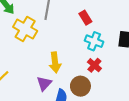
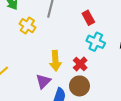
yellow cross: (25, 29) -> (27, 26), size x0.7
red cross: (94, 65) -> (80, 64), moved

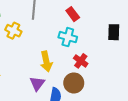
cyan cross: (96, 42) -> (68, 37), moved
red cross: (80, 64) -> (81, 61), moved

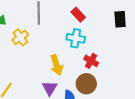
yellow cross: (13, 31) -> (20, 37), turned 35
black rectangle: (114, 32) -> (120, 19), moved

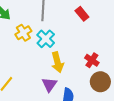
cyan cross: (76, 38) -> (46, 39), moved, turned 30
brown circle: (86, 84) -> (100, 82), moved

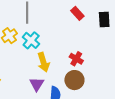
red rectangle: (82, 14) -> (77, 13), moved
brown circle: (100, 82) -> (74, 80), moved

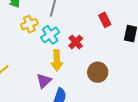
red cross: (76, 59) -> (76, 42), moved
brown circle: (74, 80) -> (98, 72), moved

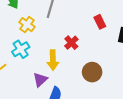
yellow cross: (29, 24) -> (27, 25), turned -35
cyan cross: (50, 35) -> (21, 49), moved

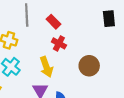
red rectangle: (100, 22) -> (53, 22), moved

